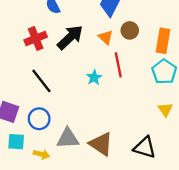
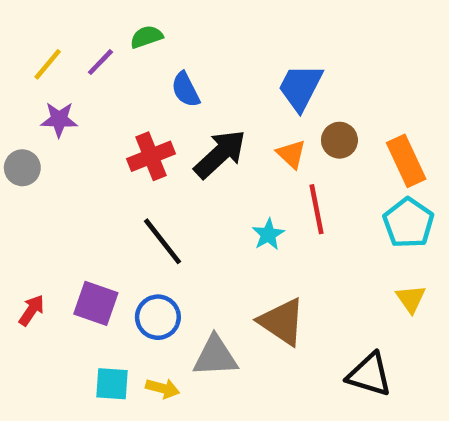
orange rectangle: (163, 41) -> (406, 161), turned -35
cyan square: (16, 142) -> (112, 384), moved
brown triangle: (101, 144) -> (282, 322), moved

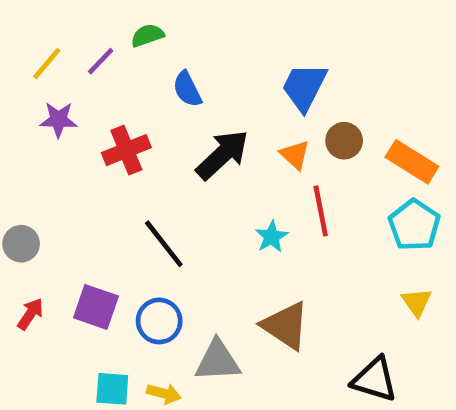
red cross: (151, 156) -> (126, 150), moved
orange rectangle: (406, 161) -> (412, 162), turned -33
gray circle: (22, 168) -> (21, 244), moved

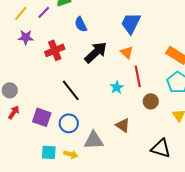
brown circle: (344, 141) -> (151, 101), moved
red arrow: (30, 314) -> (14, 112), moved
brown triangle: (286, 326) -> (123, 125), size x0.7

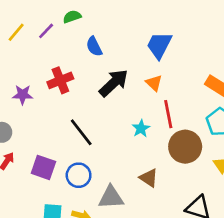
purple star: (26, 37) -> (23, 95), moved
brown circle: (151, 101) -> (185, 147), size x1.6

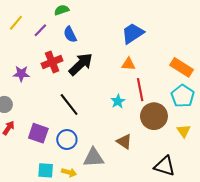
purple line: (46, 31) -> (40, 30), moved
blue trapezoid: (159, 45) -> (133, 33), turned 30
blue semicircle: (94, 47) -> (70, 34), moved
black arrow: (114, 83) -> (81, 64), moved
orange triangle: (154, 83) -> (128, 64), turned -40

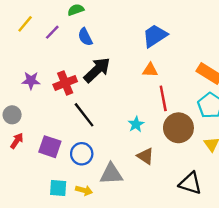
red cross: (52, 62) -> (65, 83), moved
cyan star: (118, 101) -> (136, 124), moved

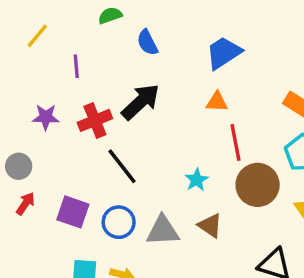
purple line: (52, 32) -> (76, 66), moved, turned -49
blue semicircle: (85, 37) -> (147, 43), moved
gray triangle: (111, 174) -> (163, 231), moved

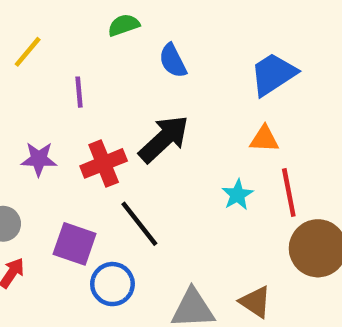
cyan star: (197, 180) -> (238, 195), moved
purple square: (73, 212) -> (75, 244), moved
blue circle: (119, 222) -> (112, 284), moved

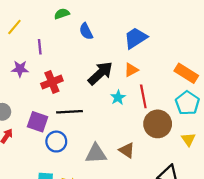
black arrow: (164, 139) -> (100, 73), moved
orange triangle: (264, 139) -> (131, 70), turned -32
purple star: (39, 159) -> (20, 69), moved
black line: (139, 224) -> (70, 112), turned -55

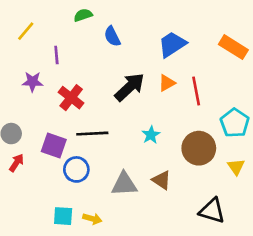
orange rectangle: (186, 73) -> (233, 47), moved
red cross: (52, 82) -> (71, 98), turned -30
red line: (143, 96) -> (196, 91), moved
cyan star: (118, 97) -> (151, 135), moved

